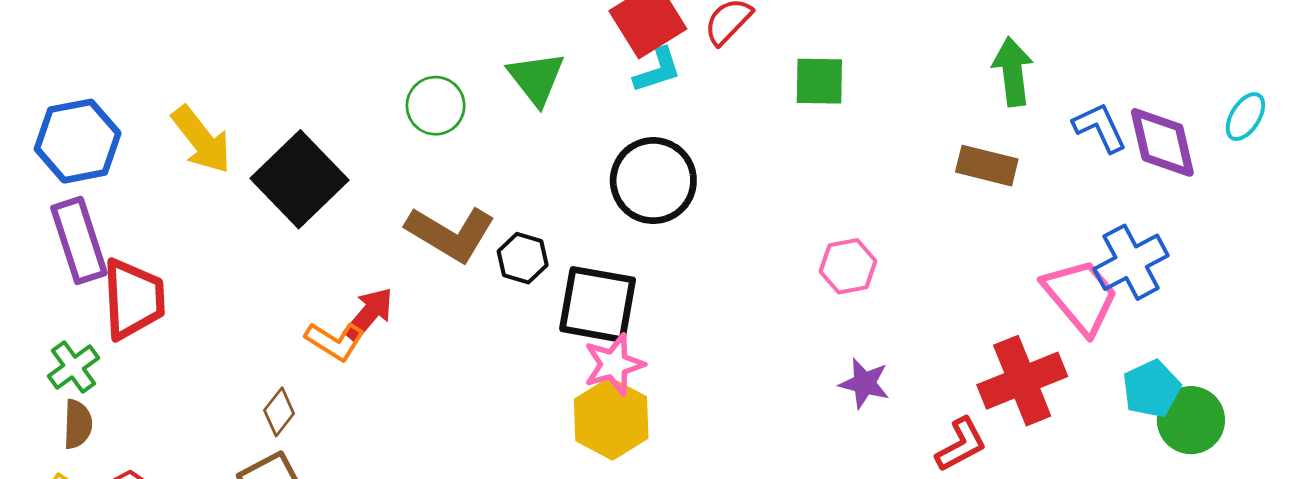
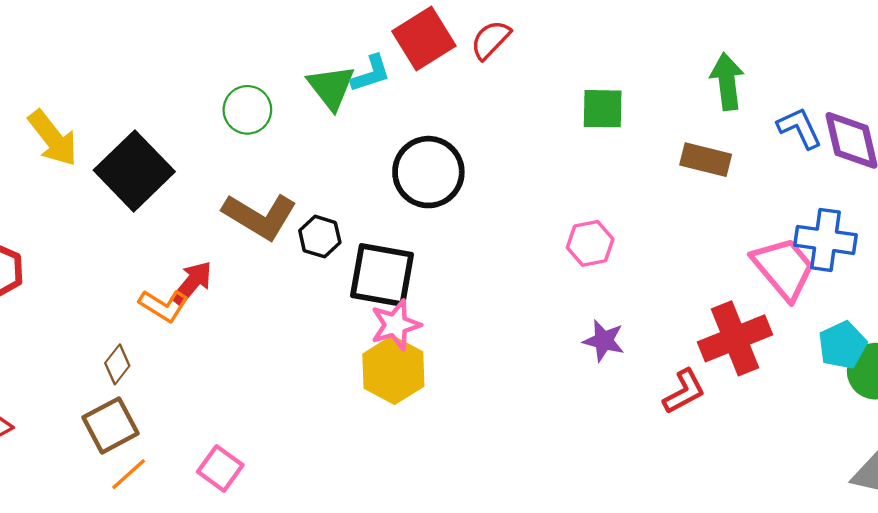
cyan L-shape: (657, 70) -> (371, 74), moved
green square: (819, 81) -> (603, 109), moved
blue cross: (1131, 262) -> (825, 240), turned 36

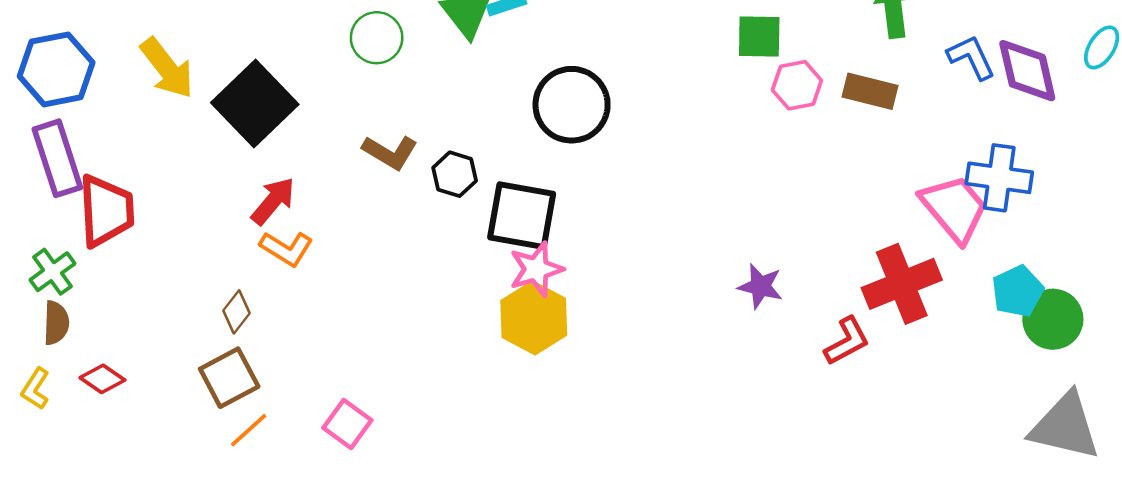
brown L-shape: (260, 216) -> (390, 152), size x0.7
pink hexagon: (590, 243) -> (797, 85), moved
red arrow: (192, 283) -> (273, 201), moved

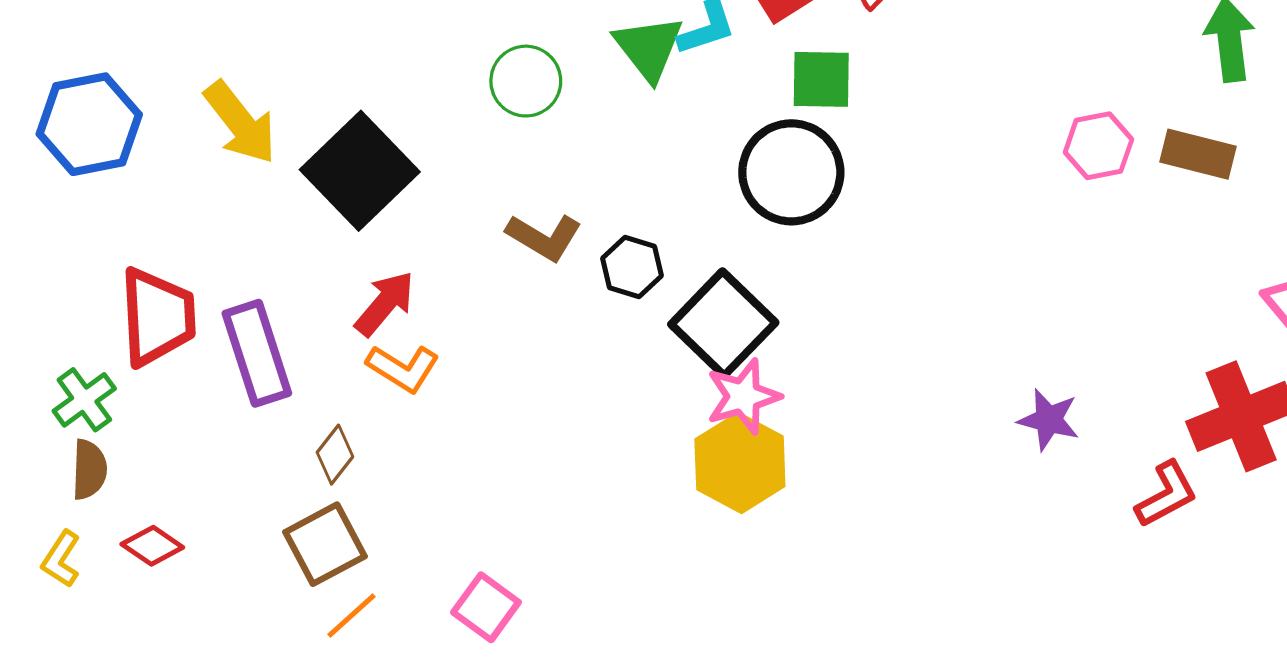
green square: (759, 36) -> (821, 79), moved
purple rectangle: (57, 158) -> (257, 353), moved
black square: (522, 216) -> (723, 323), turned 34

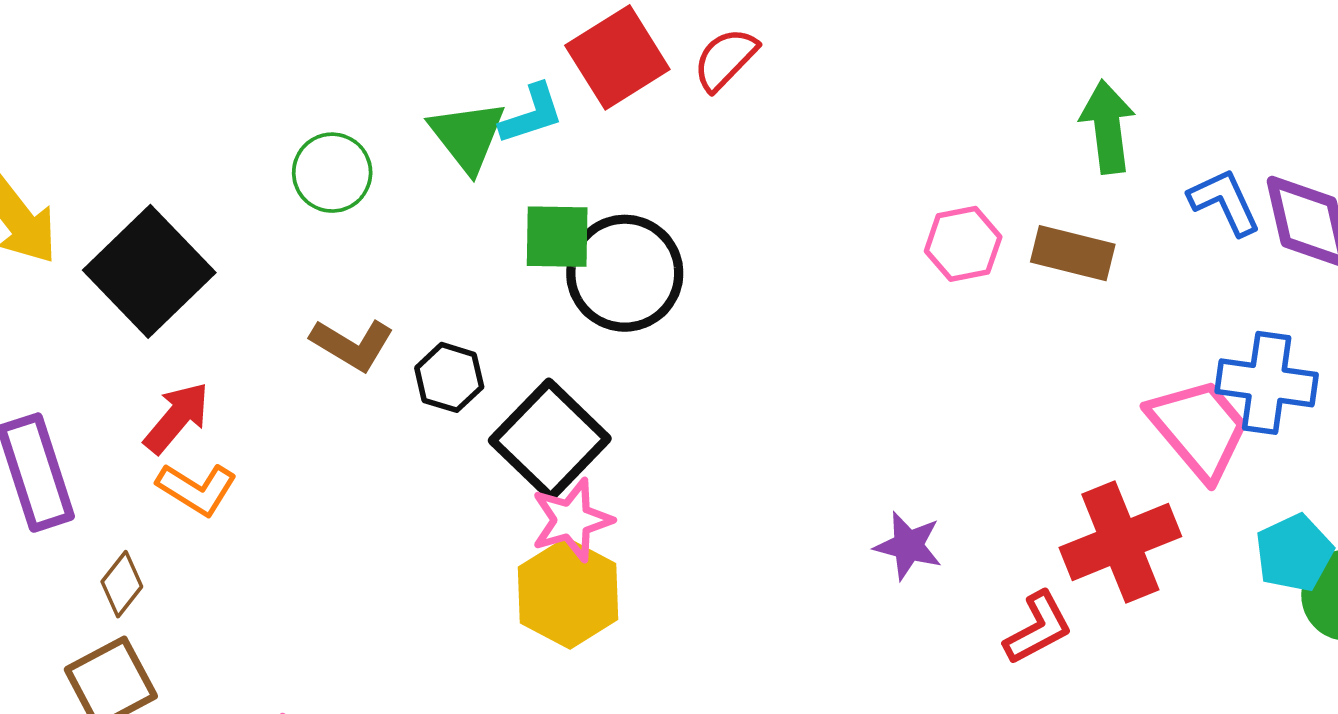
green square: (821, 79) -> (557, 237), moved

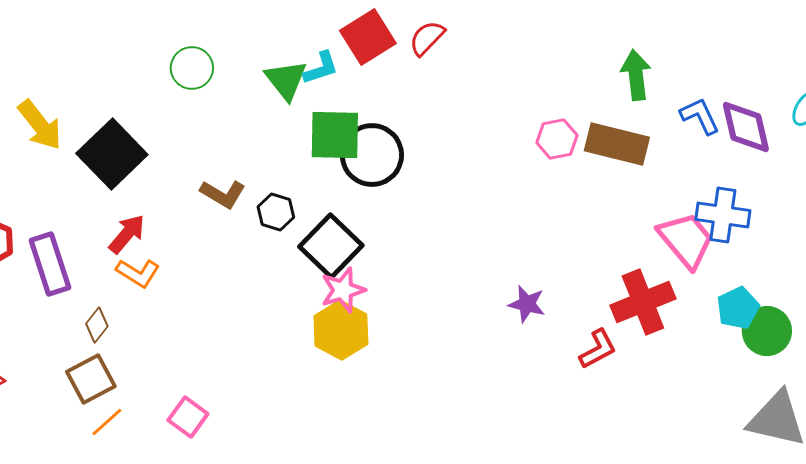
green circle: (332, 173) -> (192, 68), moved
green square: (557, 237) -> (335, 135), size x1.4
brown rectangle: (1073, 253) -> (617, 144), size x1.4

